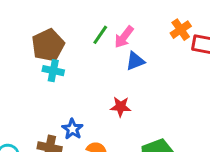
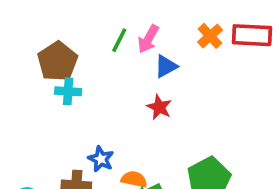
orange cross: (181, 30) -> (210, 36), moved
red star: (121, 107) -> (159, 107), moved, turned 30

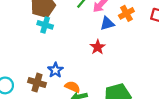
orange cross: (210, 36) -> (126, 13), moved

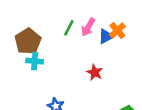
blue triangle: (107, 23) -> (106, 36), moved

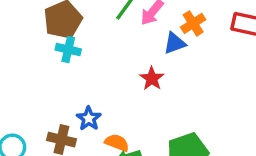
blue triangle: (106, 36) -> (175, 43), moved

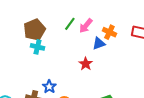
orange cross: (193, 23) -> (109, 32), turned -32

